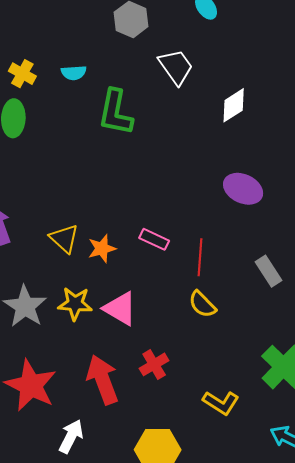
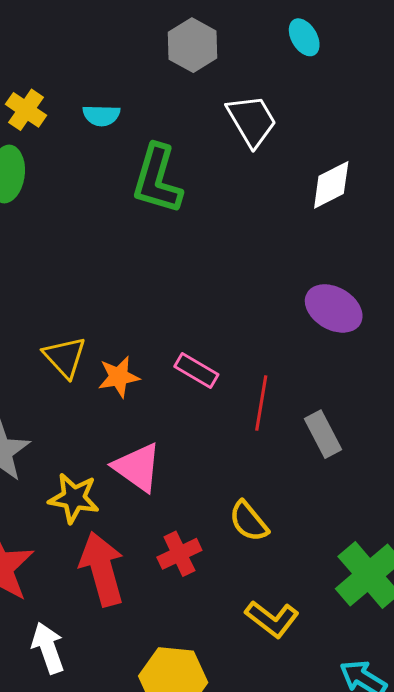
gray rectangle: (268, 271) -> (323, 434), moved
yellow star: (75, 304) -> (74, 498), moved
yellow semicircle: (202, 304) -> (249, 521), moved
white arrow: (71, 436) -> (48, 648), turned -52

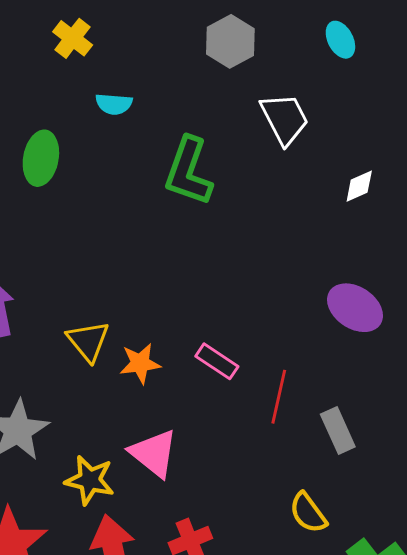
yellow cross: (26, 110) -> (73, 38), moved
cyan semicircle: (101, 115) -> (114, 104), moved
white diamond: (331, 185) -> (359, 186), size x0.7
yellow semicircle: (249, 521) -> (308, 513), moved

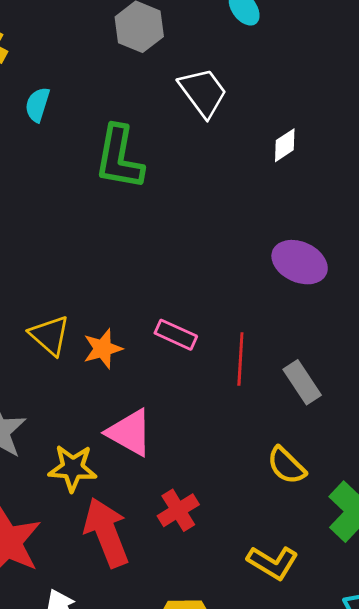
cyan semicircle: (114, 104) -> (37, 105), turned 112

